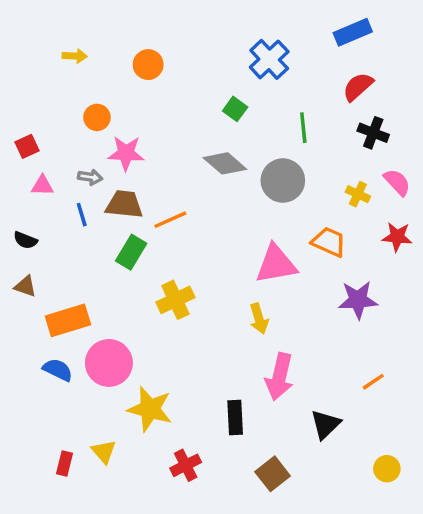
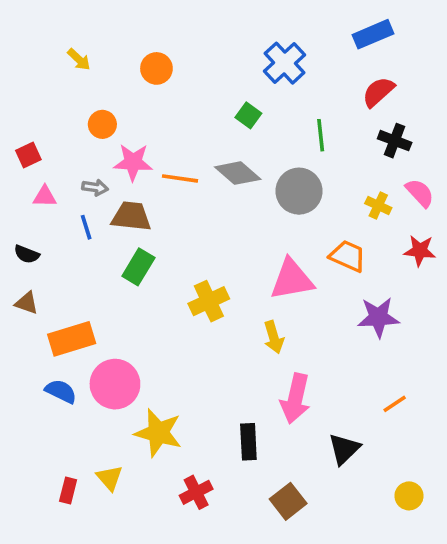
yellow arrow: (75, 56) -> (79, 59), turned 40
orange line: (170, 220) -> (180, 178), moved, turned 32
yellow cross: (175, 300) -> (209, 301), moved

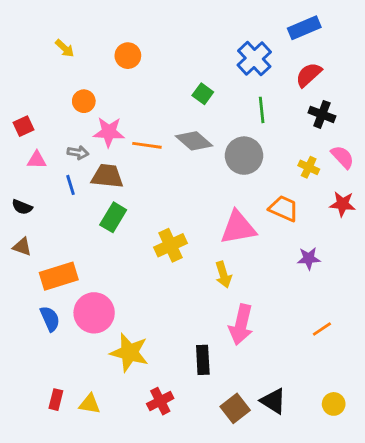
blue cross: (285, 63) -> (254, 59), moved
purple star: (378, 317) -> (309, 258), size x0.7
blue semicircle: (61, 391) -> (50, 319), turned 40
black triangle: (344, 449) -> (273, 401), moved, turned -44
yellow triangle: (110, 478) -> (90, 404), moved, turned -40

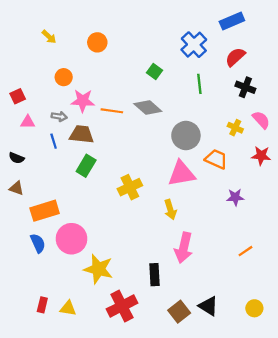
gray circle: (244, 156) -> (186, 135), moved
red cross: (160, 401) -> (122, 306), size x1.5

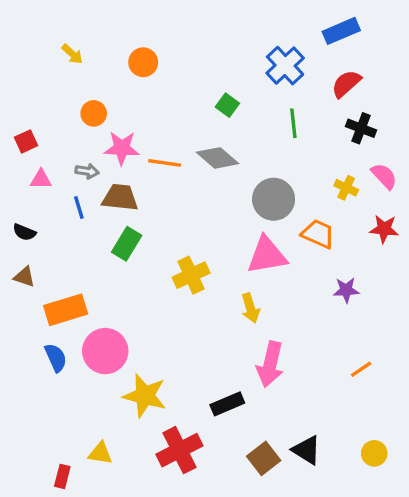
black rectangle: (155, 275) -> (227, 404), turned 70
red rectangle: (42, 305) -> (62, 476), moved

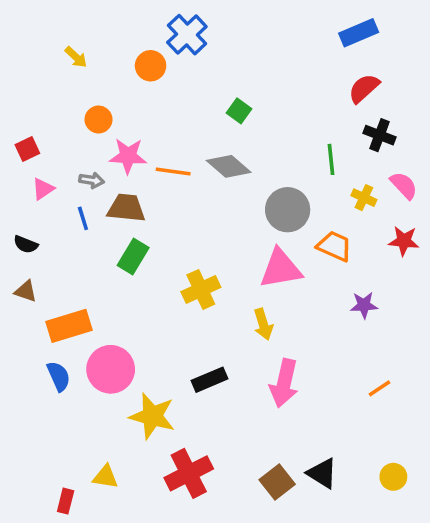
blue cross: (285, 66) -> (187, 35), moved
green line: (293, 123) -> (331, 159), moved
pink triangle: (41, 179) -> (43, 189), turned -35
black rectangle: (227, 404) -> (210, 380), moved

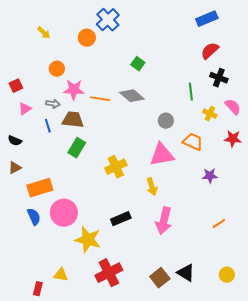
gray circle: (288, 210) -> (166, 121), size x0.6
brown triangle: (26, 291) -> (15, 168), turned -48

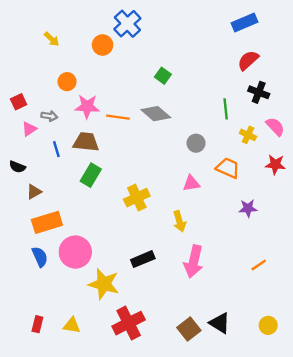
gray arrow: (53, 104) -> (49, 116), moved
pink triangle: (162, 155) -> (191, 183), size x0.6
brown triangle: (15, 168) -> (34, 192), moved
red rectangle: (38, 289) -> (37, 324), moved

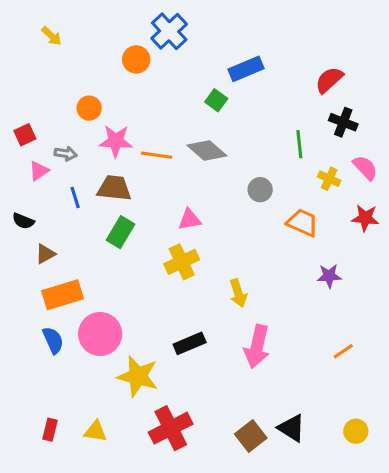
blue rectangle: (245, 22) -> (246, 69), moved
yellow arrow: (52, 39) -> (52, 36), moved
pink triangle: (191, 183) -> (190, 219), moved

